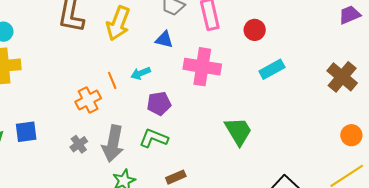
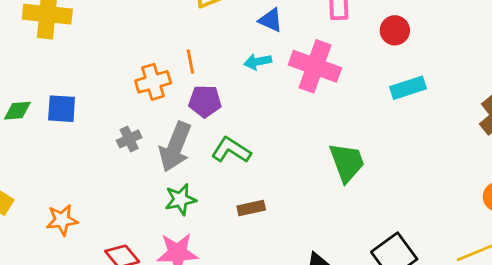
cyan arrow: (141, 73) -> (258, 62), moved
purple pentagon: (159, 103) -> (205, 101), moved

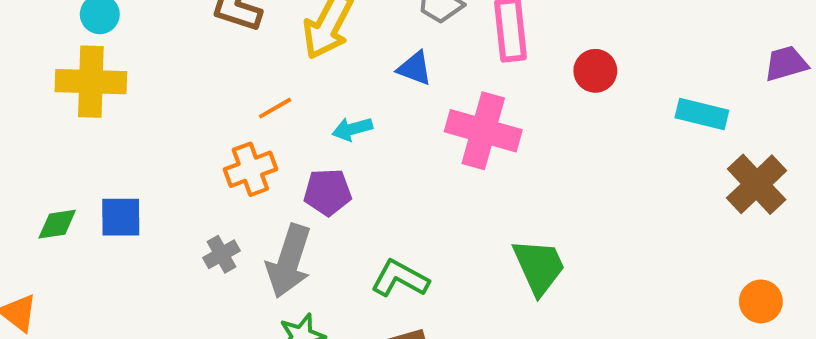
orange line: (190, 62) -> (275, 108), moved, turned 75
cyan arrow: (258, 62) -> (352, 129), moved
cyan rectangle: (408, 88) -> (702, 114), moved, turned 36
green L-shape: (231, 150) -> (400, 279), moved

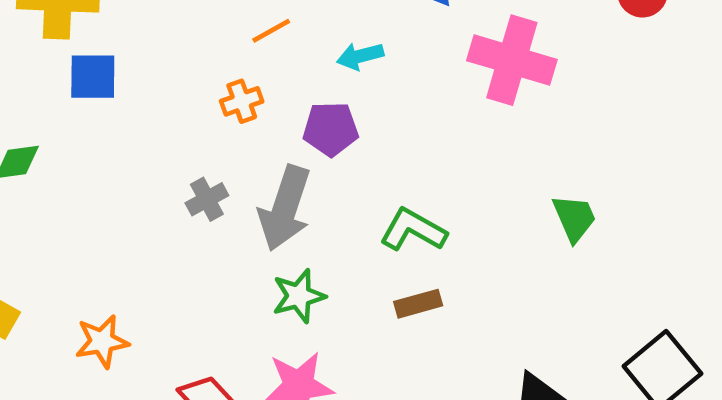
orange cross: (250, 169) -> (242, 101), size x0.7
blue square: (121, 217) -> (93, 77), moved
green trapezoid: (539, 267) -> (574, 218), size x0.7

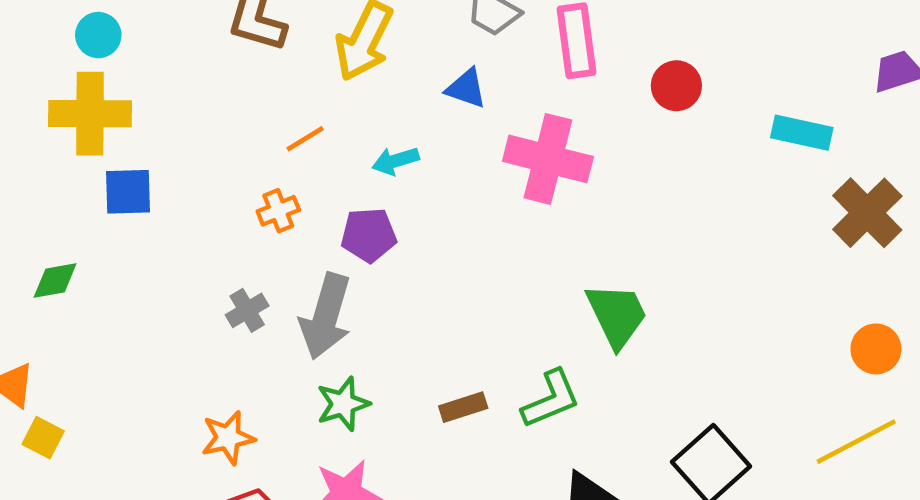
green trapezoid: (574, 218) -> (617, 315), size x1.4
green L-shape: (413, 230) -> (551, 399), moved, turned 130
orange star: (102, 341) -> (228, 438), moved

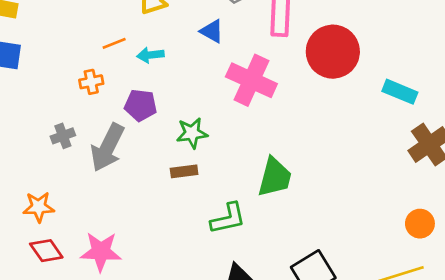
red circle: (676, 86) -> (333, 52), size x1.8
cyan arrow: (395, 161) -> (150, 55), moved
green trapezoid: (617, 315) -> (275, 177), turned 30
green star: (343, 404) -> (192, 133), moved
brown rectangle: (463, 407) -> (184, 171), moved

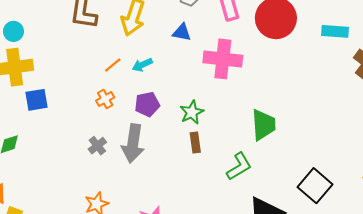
brown rectangle: (184, 171) -> (195, 142), turned -72

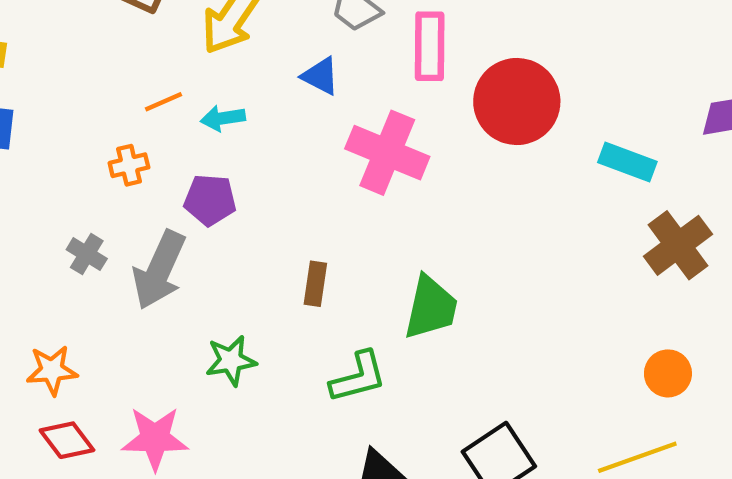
green star: (192, 112) -> (231, 361), moved
brown rectangle: (195, 142) -> (315, 284), moved
gray cross: (97, 146) -> (87, 254), turned -36

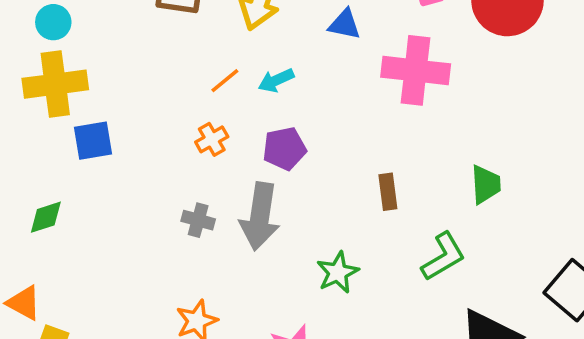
green trapezoid: (431, 308) -> (486, 184), size x0.7

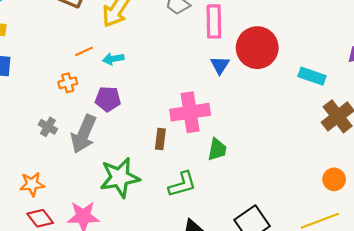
blue triangle: (345, 24) -> (220, 65), moved, turned 36
pink cross: (416, 70) -> (190, 112), moved, turned -30
green star: (338, 272) -> (120, 178), size x1.6

